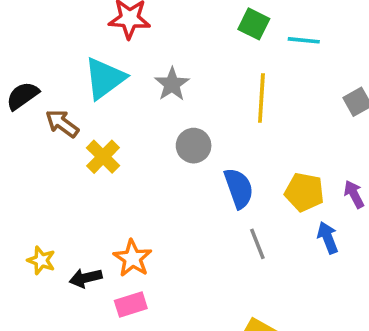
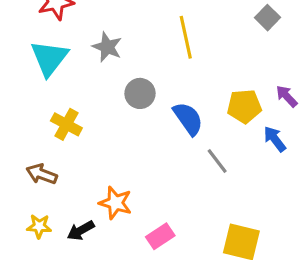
brown arrow: (62, 123) -> (42, 174), moved
pink rectangle: (131, 304) -> (160, 236), moved

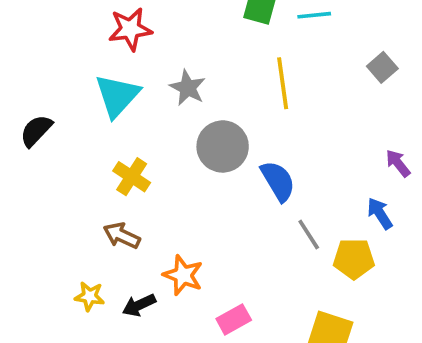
gray circle: (140, 93) -> (223, 146), size x1.4
yellow pentagon: (244, 106) -> (354, 259), moved
brown arrow: (42, 174) -> (122, 236), moved

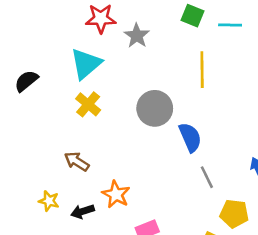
gray star: (188, 88) -> (137, 36), moved
yellow cross: (132, 177) -> (88, 104), moved
yellow pentagon: (354, 259) -> (234, 214), moved

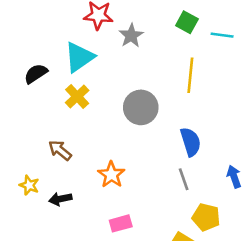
black semicircle: (26, 81) -> (36, 74), moved
blue semicircle: (190, 137) -> (191, 142), moved
orange star: (116, 194) -> (111, 175), moved

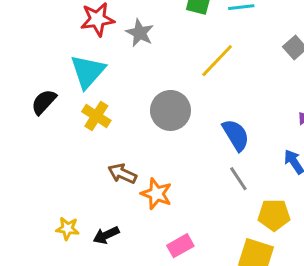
yellow line: (190, 75) -> (217, 61), turned 52
brown arrow: (60, 150) -> (122, 174), moved

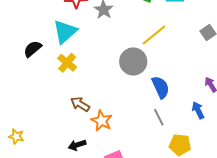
gray circle: (170, 110) -> (133, 61), moved
yellow star: (67, 229) -> (16, 136), moved
black arrow: (106, 235) -> (77, 145), moved

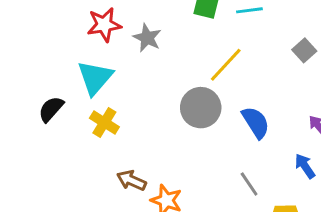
blue semicircle: (161, 87) -> (256, 122), moved

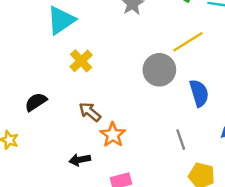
cyan triangle: (95, 78) -> (61, 20), moved
black semicircle: (51, 109) -> (36, 102), moved

